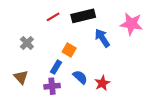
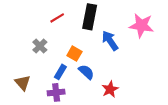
black rectangle: (83, 16) -> (90, 17), turned -65
gray cross: (27, 43) -> (40, 46), moved
blue semicircle: (80, 77) -> (86, 72), moved

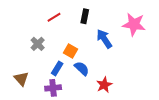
black rectangle: (90, 17) -> (85, 16), size x0.6

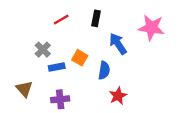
blue rectangle: (57, 68) -> (57, 67), moved, turned 48
blue semicircle: (82, 68) -> (104, 70), moved, turned 56

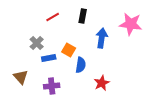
blue arrow: (118, 44) -> (102, 38), turned 42
blue semicircle: (104, 70) -> (81, 65), moved

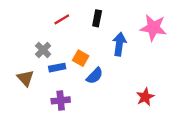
blue semicircle: (81, 65) -> (95, 76), turned 35
brown triangle: (21, 77) -> (25, 78), moved
red star: (102, 83) -> (145, 97), moved

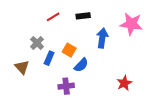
black rectangle: (97, 18) -> (83, 16), turned 72
blue rectangle: (57, 68) -> (49, 58), turned -56
purple cross: (61, 100) -> (66, 86), moved

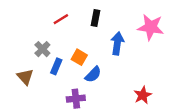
black rectangle: (83, 16) -> (95, 18), turned -72

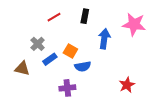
blue rectangle: (56, 66) -> (50, 59), turned 32
blue semicircle: (93, 74) -> (83, 66), turned 35
brown triangle: (25, 77) -> (22, 68), turned -35

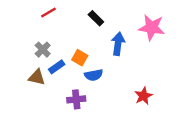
black rectangle: (85, 16) -> (96, 18), turned -56
red line: (54, 17) -> (48, 12), moved
brown triangle: (22, 68) -> (37, 77), moved

